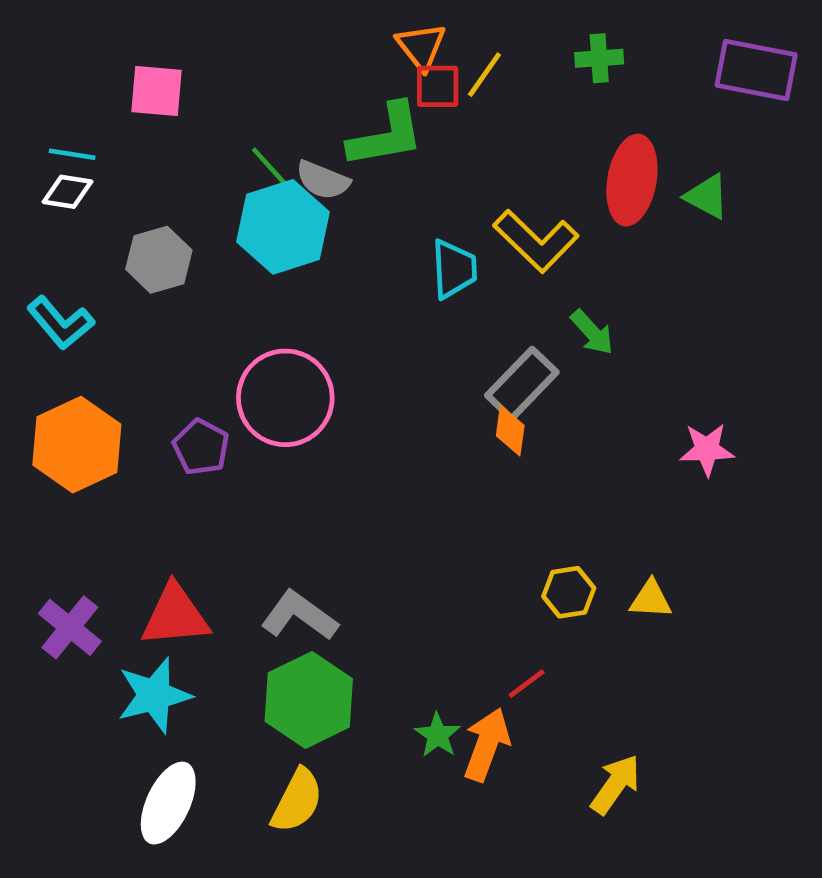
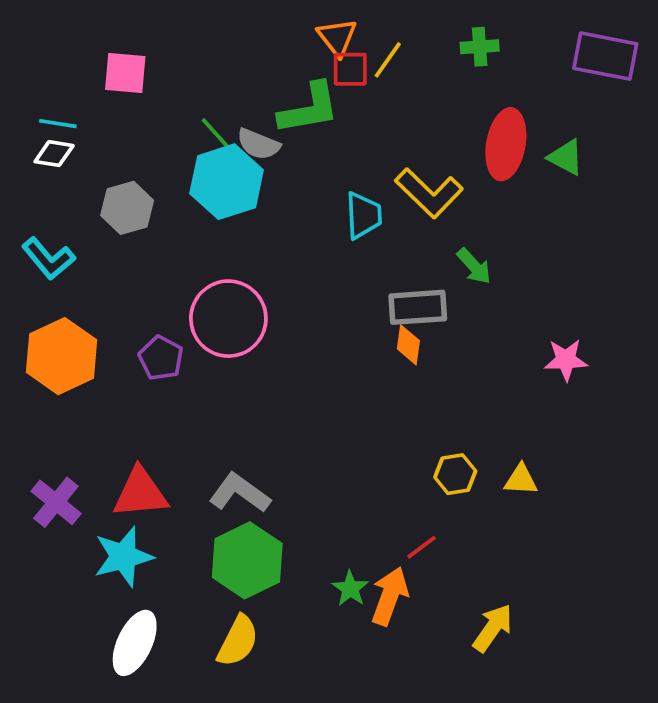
gray rectangle: (522, 384) -> (418, 307), turned 42

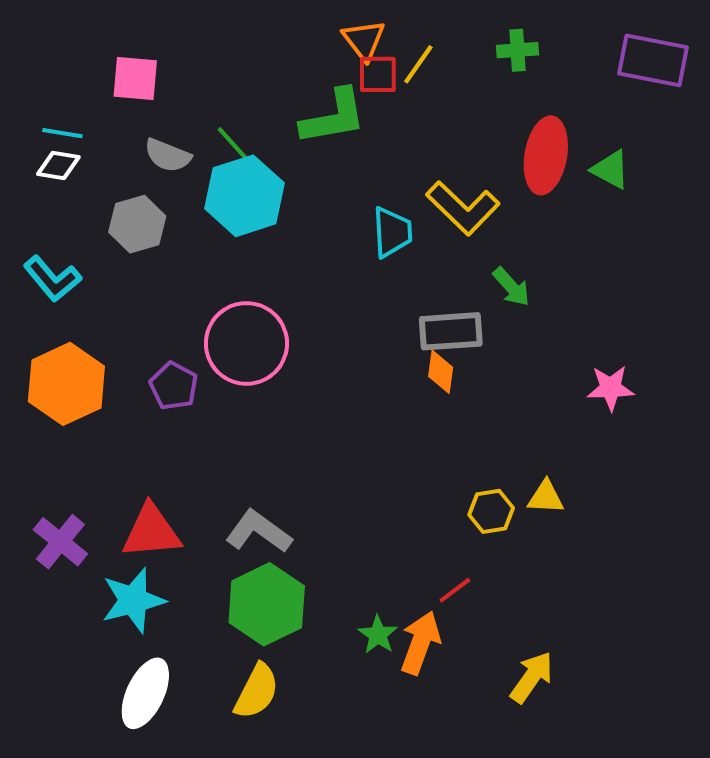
gray semicircle: (258, 144) -> (168, 155), moved
yellow triangle: (521, 480) -> (546, 497), moved

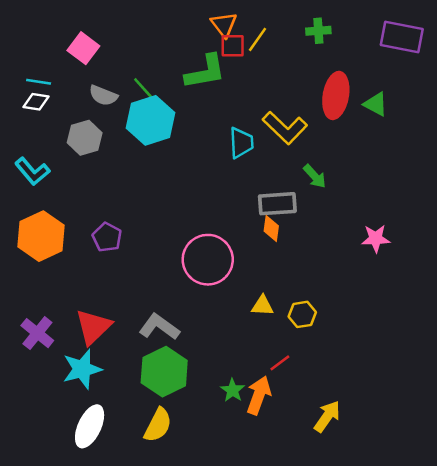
pink square: (135, 79) -> (83, 48), turned 32
pink circle: (246, 343) -> (208, 260), moved
yellow triangle: (546, 497) -> (262, 306), moved
red triangle: (151, 532) -> (93, 327), turned -39

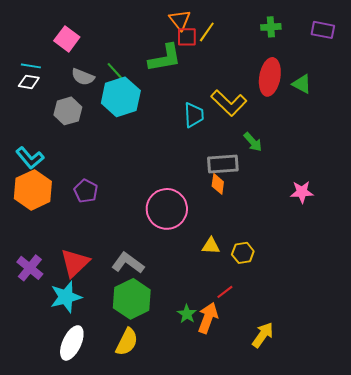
green cross: (318, 31) -> (271, 27), moved
purple rectangle: (402, 37) -> (323, 30), size x0.7
cyan L-shape: (32, 171) -> (30, 158), moved

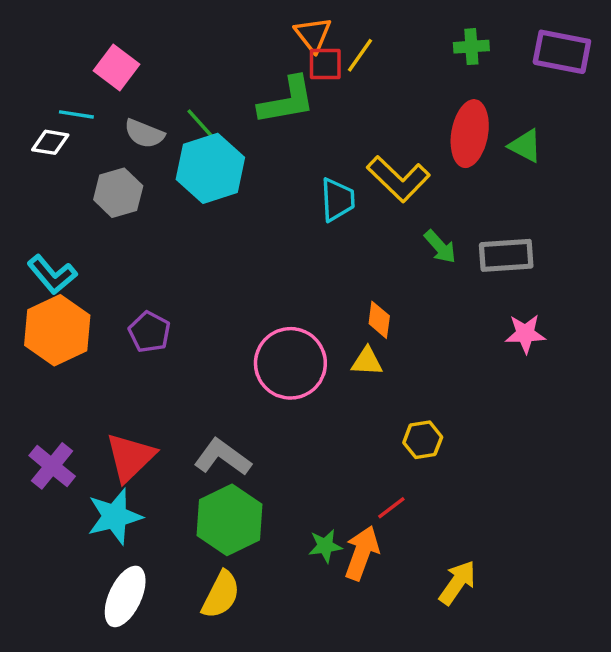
purple rectangle: (323, 30) -> (562, 52), size x1.4
cyan line: (31, 66) -> (76, 114), moved
gray rectangle: (223, 164) -> (506, 255), moved
yellow triangle: (211, 246) -> (367, 362), moved
green star: (187, 314) -> (325, 546), turned 30

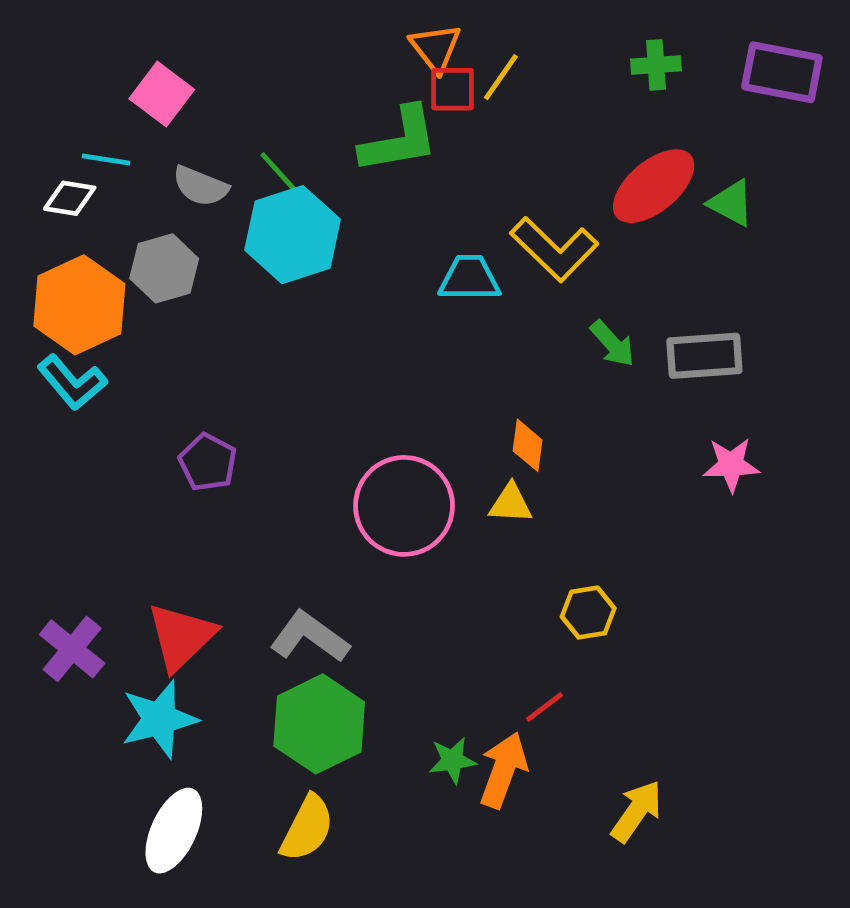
red ellipse: (470, 134) -> (654, 186), turned 40
cyan trapezoid: (337, 200) -> (469, 278), turned -87
orange hexagon: (57, 330) -> (79, 305), moved

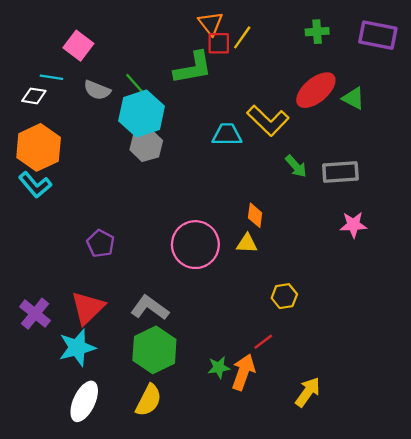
gray hexagon: (164, 268) -> (146, 145), moved
purple pentagon: (208, 462) -> (101, 243), moved

